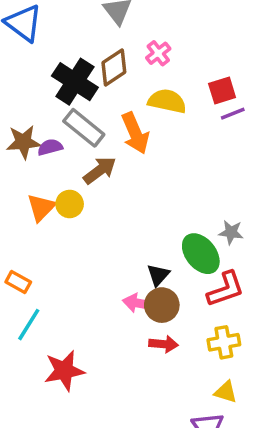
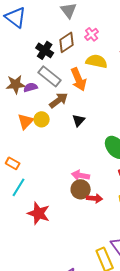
black cross: (75, 82) -> (45, 50), size x0.7
black triangle: (158, 275) -> (79, 120), moved
brown circle: (162, 305) -> (81, 189), moved
red star: (64, 371) -> (39, 213), turned 30

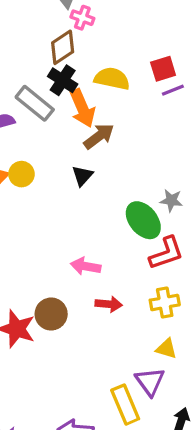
pink cross: (92, 34) -> (82, 18), moved, turned -32
black cross: (45, 50) -> (63, 80), moved
brown arrow: (59, 100) -> (99, 136), moved
brown circle: (81, 189) -> (51, 314), moved

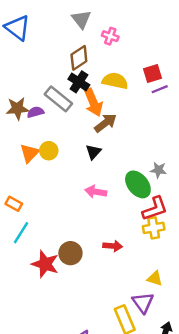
pink cross: (82, 18) -> (110, 36), moved
pink arrow: (86, 266) -> (96, 192), moved
yellow cross: (165, 303) -> (154, 228), moved

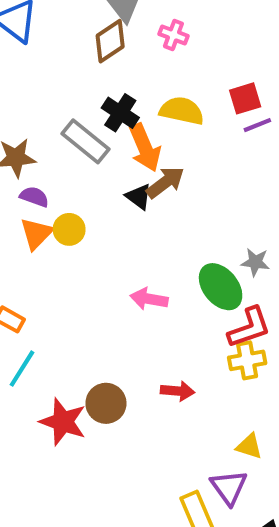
brown diamond: (79, 58) -> (110, 41), moved
purple semicircle: (36, 112) -> (34, 197), moved, turned 35
black triangle: (93, 152) -> (139, 197), moved, turned -35

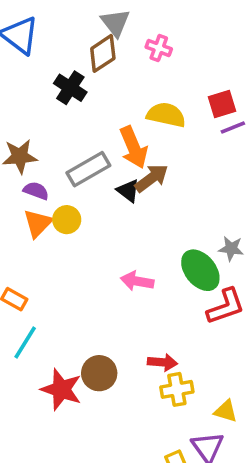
black cross: (120, 113) -> (70, 88), moved
gray rectangle: (85, 141) -> (88, 169), moved, turned -69
yellow cross: (247, 360) -> (177, 389), moved

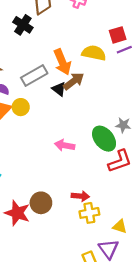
yellow semicircle: (166, 115) -> (94, 53), moved

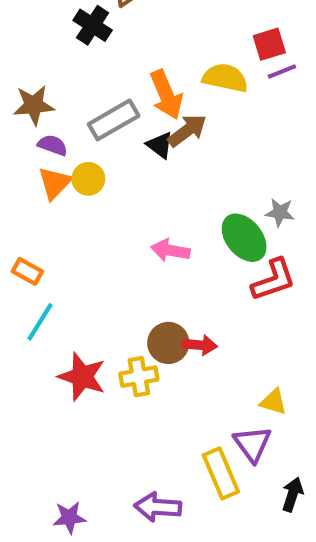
brown circle: (41, 203) -> (168, 343), moved
yellow cross: (89, 213) -> (139, 377), moved

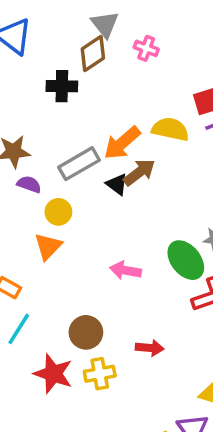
black cross: (93, 25) -> (62, 86), turned -32
orange arrow: (166, 95) -> (122, 143), turned 72
orange triangle: (55, 183) -> (48, 246), moved
brown circle: (168, 343) -> (86, 332), moved

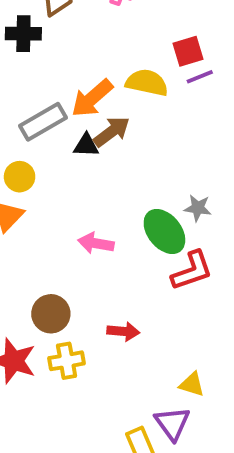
black triangle: (117, 184) -> (86, 145), turned -35

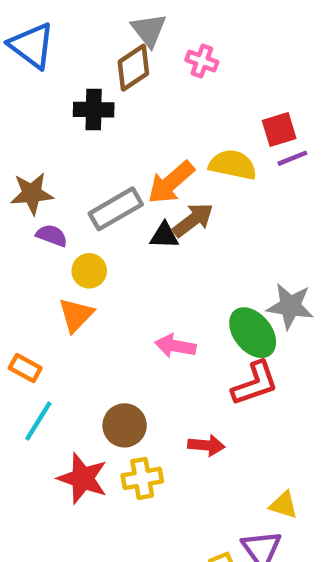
gray star: (198, 208) -> (290, 306), size x1.5
red L-shape: (192, 271) -> (255, 383), moved

